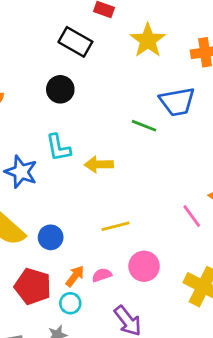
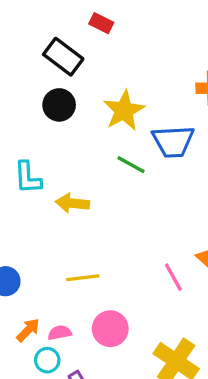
yellow star: (148, 40) -> (124, 110), moved
black circle: (60, 89) -> (59, 105), moved
cyan circle: (70, 303) -> (47, 360), moved

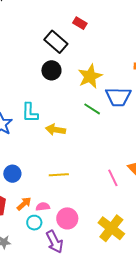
pink circle: (110, 329) -> (67, 218), moved

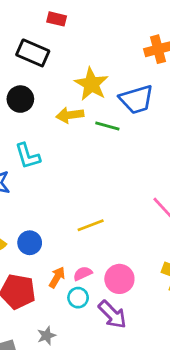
black circle: (51, 70) -> (20, 99), moved
yellow arrow: (56, 130) -> (70, 115), moved

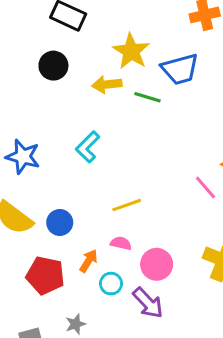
cyan L-shape: (28, 156) -> (88, 147), moved, turned 60
pink semicircle: (83, 273) -> (121, 243), moved, turned 36

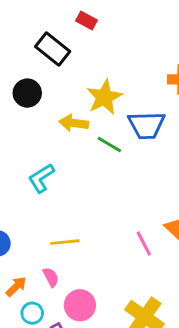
pink semicircle: (121, 243) -> (51, 277), turned 36

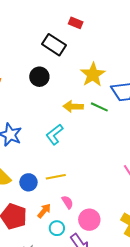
yellow arrow: (74, 123) -> (73, 107), moved
yellow line: (65, 242) -> (56, 177), moved

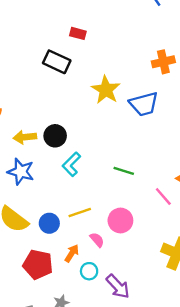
black circle: (39, 77) -> (55, 136), moved
yellow arrow: (73, 107) -> (25, 137), moved
green line: (99, 107) -> (124, 171), moved
pink circle: (89, 220) -> (120, 220), moved

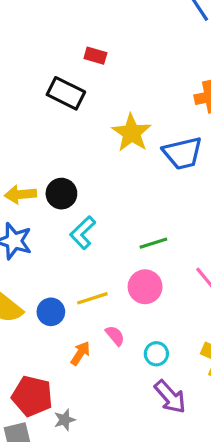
green line: (124, 171) -> (153, 243), turned -36
pink circle: (120, 220) -> (145, 287), moved
red pentagon: (38, 264) -> (32, 396), moved
cyan circle: (89, 271) -> (156, 354), moved
purple arrow: (118, 286) -> (170, 397), moved

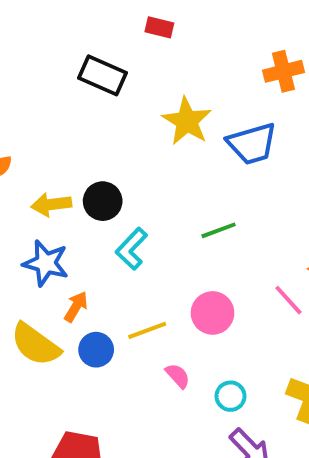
red rectangle: (95, 56) -> (159, 27), moved
green line: (153, 243) -> (219, 230), moved
orange arrow: (80, 353) -> (76, 307), moved

